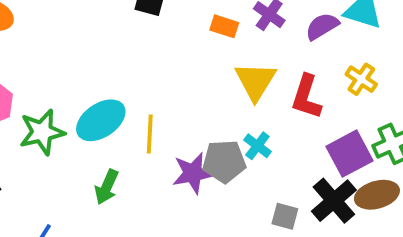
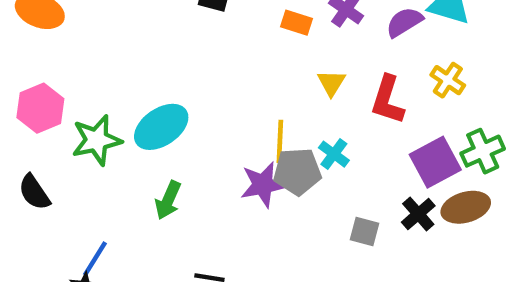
yellow triangle: (256, 81) -> (331, 83), size x0.6
yellow line: (150, 134) -> (280, 141), moved
black cross: (334, 201) -> (418, 214), size x0.7

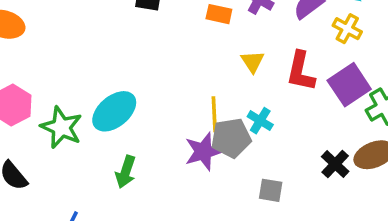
yellow cross: (448, 80) -> (347, 29), moved
green star: (97, 140) -> (61, 127), turned -30
purple square: (435, 162) -> (349, 85), moved
gray square: (364, 231) -> (271, 190), moved

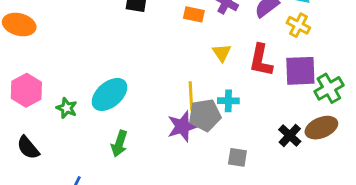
purple square: (349, 85) -> (300, 71), turned 32
cyan cross: (260, 121) -> (228, 101), turned -30
green star: (61, 127) -> (67, 108), size x0.6

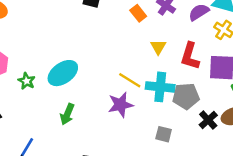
orange rectangle: (194, 14) -> (138, 13), turned 35
yellow line: (191, 96) -> (130, 80), turned -60
cyan cross: (228, 101) -> (160, 87), size x1.6
gray pentagon: (205, 115) -> (186, 96), moved

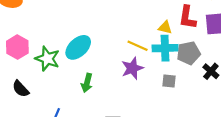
yellow triangle: (158, 47) -> (165, 27), moved, turned -40
green star: (27, 81) -> (47, 59), size x1.6
gray square: (164, 134) -> (169, 81), moved

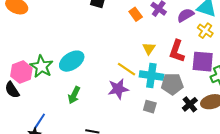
yellow triangle: (165, 27) -> (149, 49), moved, turned 40
pink hexagon: (17, 47) -> (21, 72), moved

